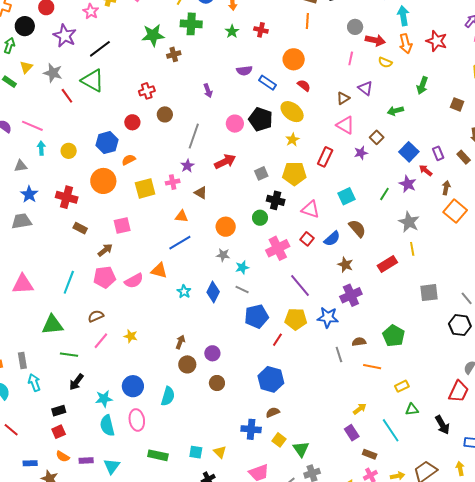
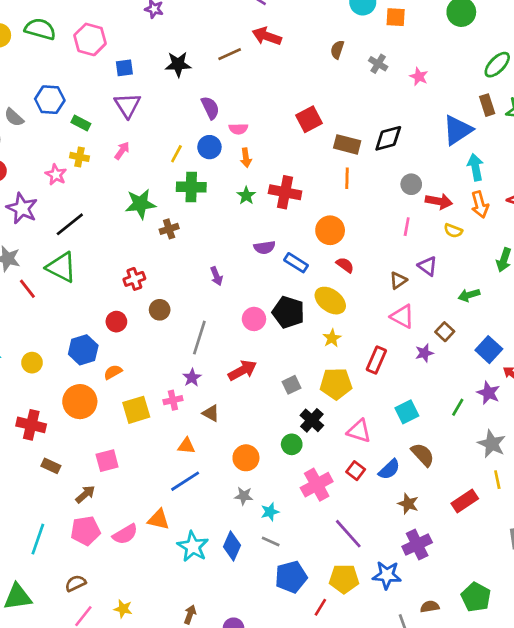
red cross: (261, 30) -> (285, 192), size x1.6
black cross: (276, 200) -> (312, 420), turned 30
cyan star: (184, 291) -> (193, 547), size x1.6

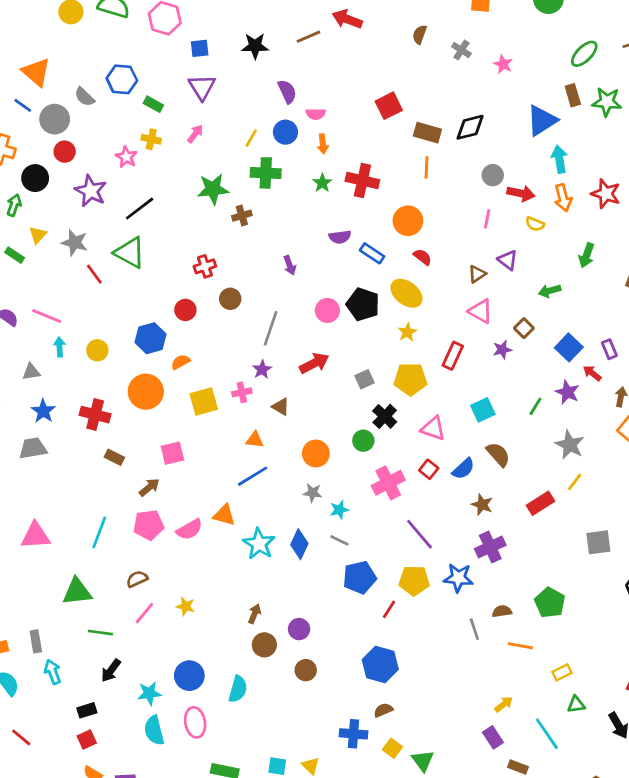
yellow line: (497, 480) -> (575, 482), turned 48

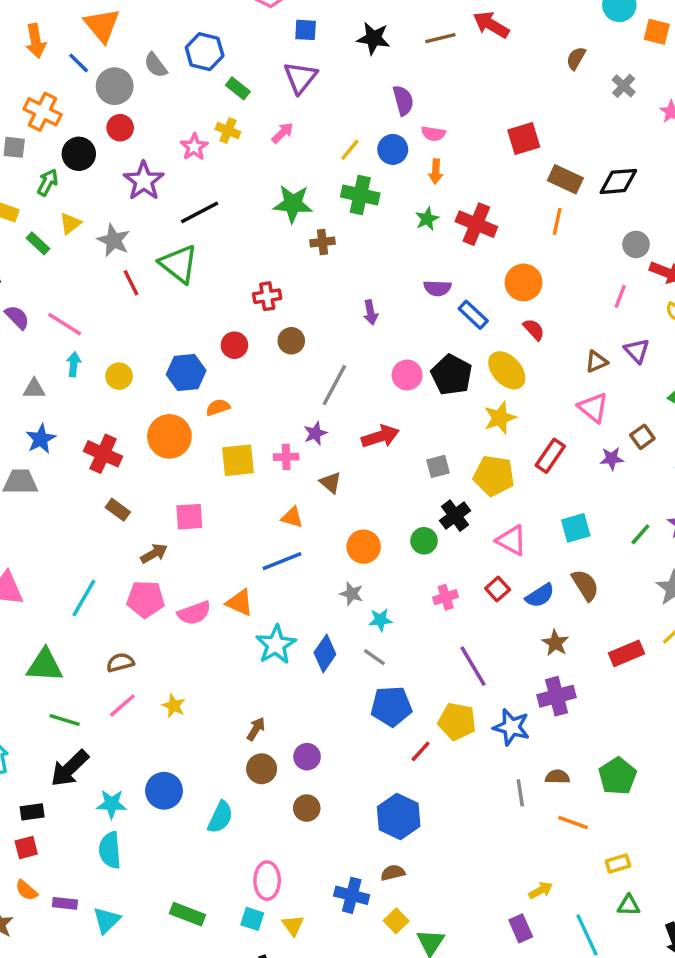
yellow star: (407, 332) -> (500, 418), size x1.4
pink cross: (388, 483) -> (446, 597), size x0.6
black arrow: (111, 670) -> (70, 768), size x1.4
pink ellipse: (195, 722) -> (267, 881), moved

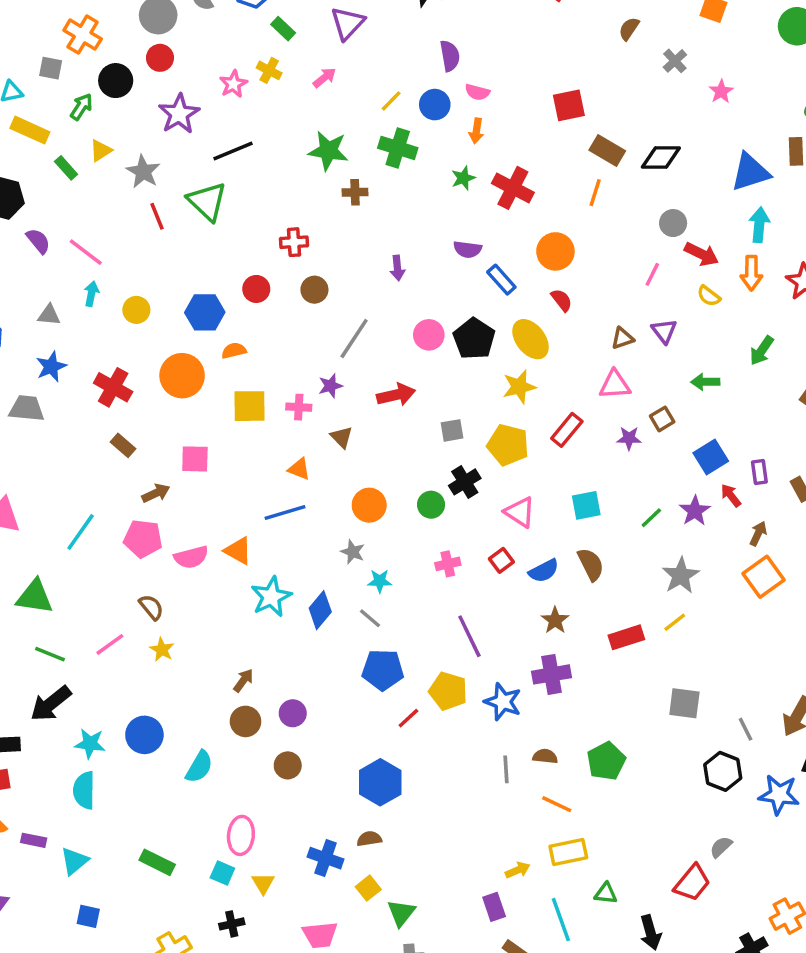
pink triangle: (593, 408) -> (615, 385), turned -48
brown semicircle: (120, 662) -> (151, 607), moved, turned 60
yellow rectangle: (618, 863) -> (568, 852), moved, size x1.5

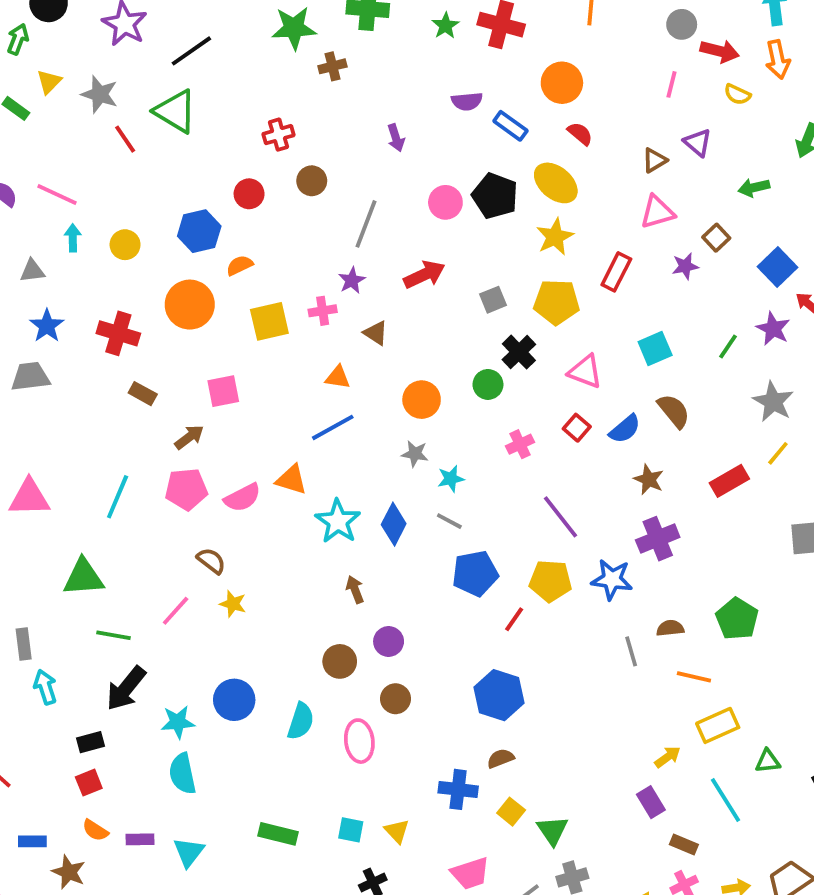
brown arrow: (243, 680) -> (355, 590), moved, turned -45
pink ellipse: (241, 835) -> (359, 741), moved

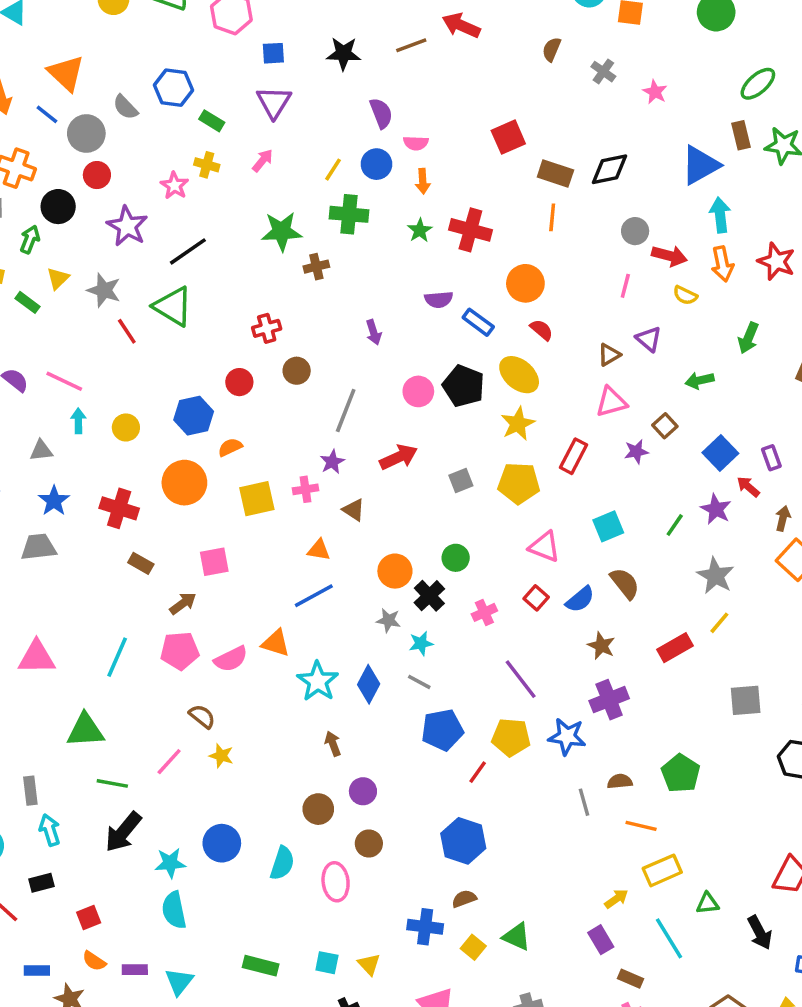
black cross: (519, 352) -> (429, 596), moved
black rectangle: (91, 742) -> (42, 883), moved
green triangle: (552, 830) -> (517, 937), moved, turned -32

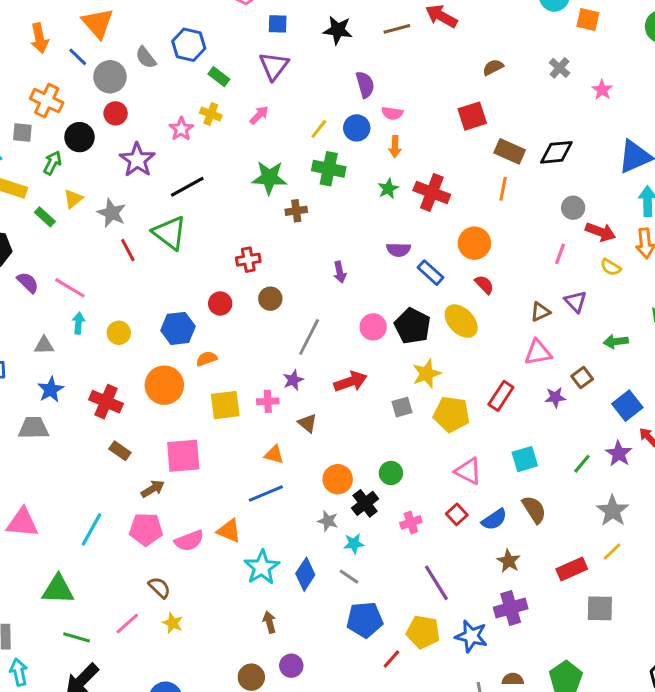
brown semicircle: (552, 49) -> (493, 67), moved, turned 35
yellow star: (518, 424) -> (427, 374), moved
pink square: (214, 562) -> (183, 456), size x1.4
gray square: (746, 700) -> (600, 608), moved

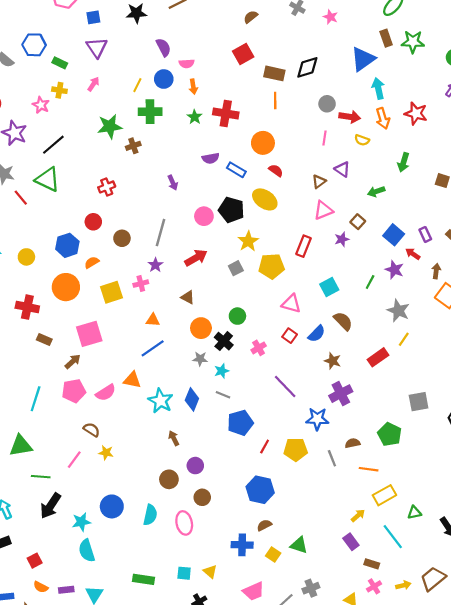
brown circle: (270, 299) -> (122, 238), moved
brown triangle: (307, 423) -> (188, 297), moved
gray square: (600, 608) -> (419, 402), moved
yellow pentagon: (423, 632) -> (296, 449), moved

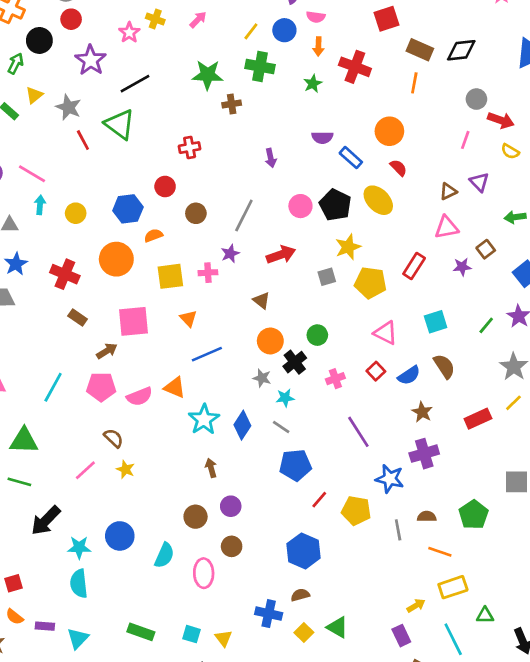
red cross: (226, 113) -> (355, 67), moved
orange triangle: (153, 320) -> (188, 319), moved, turned 32
green line: (41, 477) -> (19, 482), moved

